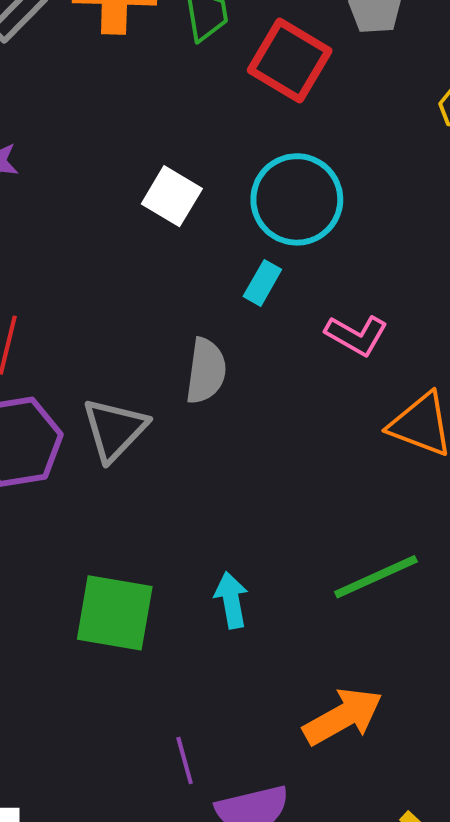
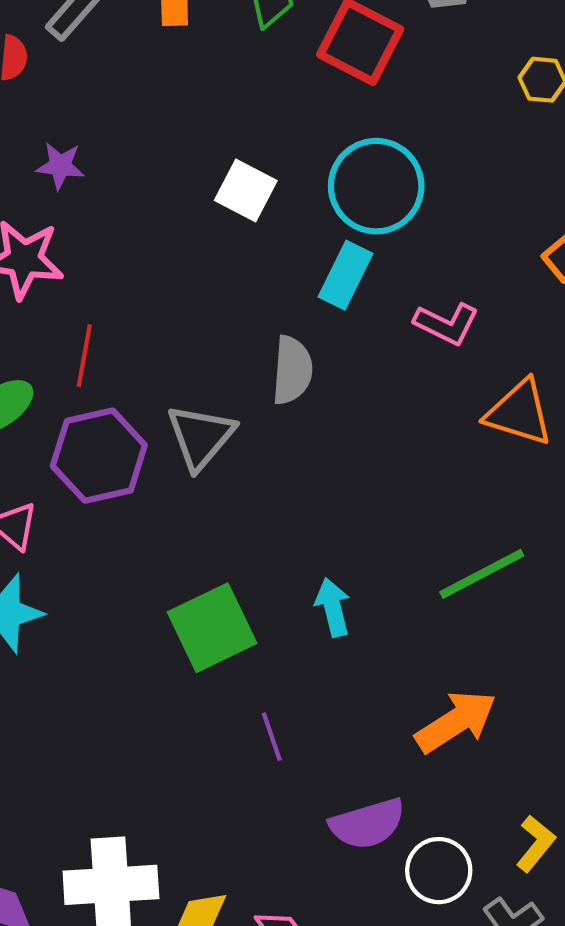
cyan rectangle: (262, 283) -> (346, 275), size x1.4
green square: (115, 613) -> (212, 628), turned -32
purple line: (185, 760) -> (272, 737), moved

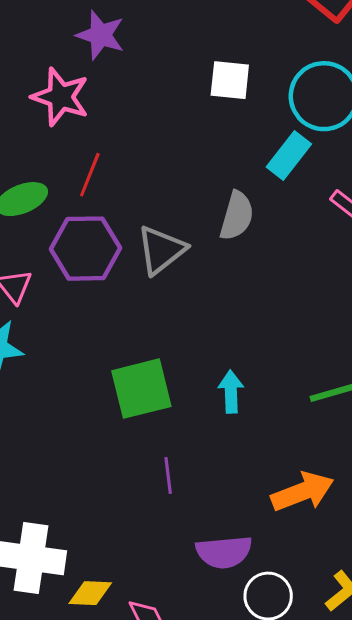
purple star: (60, 166) -> (101, 35), size x1.4
white square: (246, 190) -> (230, 80), turned -33

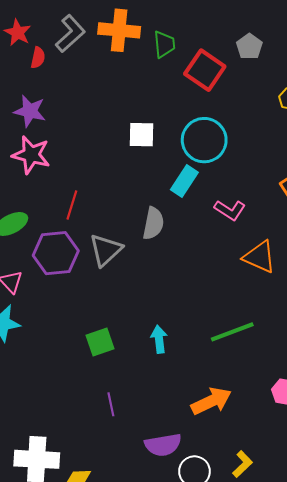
purple star: (101, 35) -> (30, 111), moved
red line: (90, 175) -> (72, 205), moved
green square: (141, 389) -> (100, 342), size x0.7
purple line: (168, 475) -> (111, 404), moved

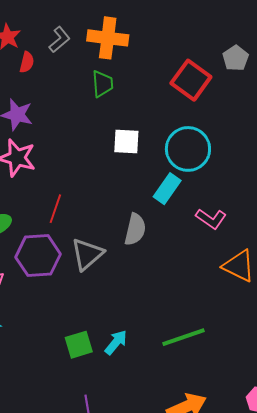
gray L-shape: (70, 34) -> (59, 40), size x0.7
green trapezoid: (164, 44) -> (102, 84), moved
green line: (232, 332) -> (184, 337), moved
cyan arrow: (159, 339) -> (116, 342), moved, turned 44

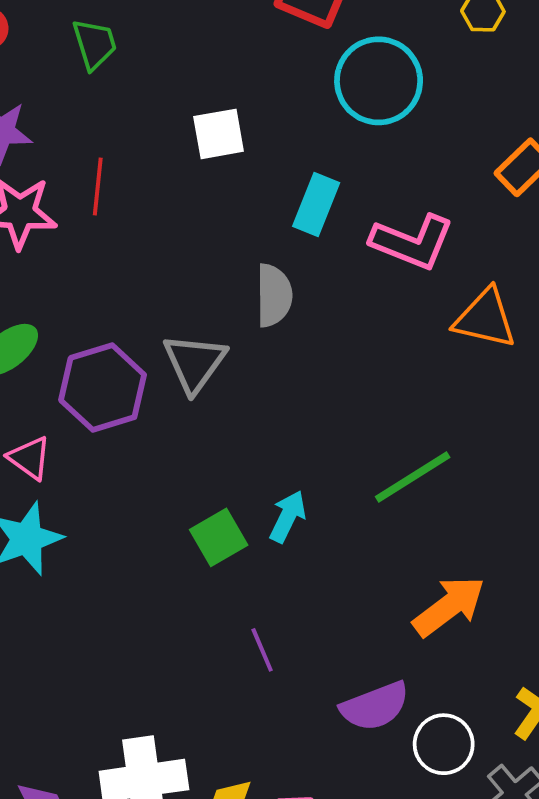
green trapezoid: (102, 84) -> (95, 44), moved
cyan circle: (188, 149) -> (379, 81), moved
red line: (55, 209) -> (98, 187), moved
pink L-shape: (211, 219) -> (412, 242), size x1.4

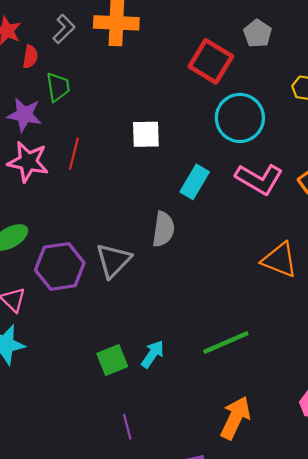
green trapezoid: (95, 44) -> (58, 87), moved
pink L-shape: (412, 242) -> (259, 179), moved
orange arrow: (449, 606) -> (235, 418), turned -36

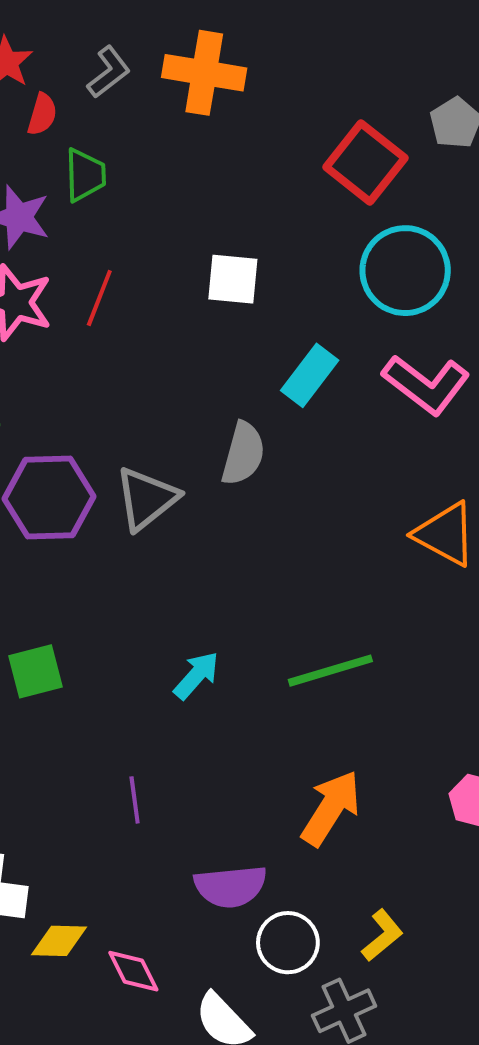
green square: (112, 360) -> (35, 671), moved

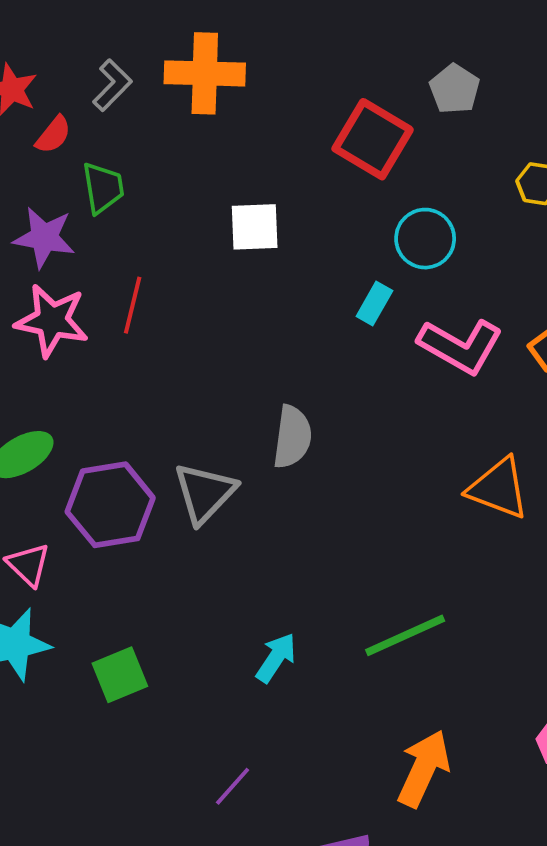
red semicircle: (42, 114) -> (53, 135), turned 30
cyan circle: (405, 271) -> (425, 239), size x0.7
white square: (233, 279) -> (255, 227), moved
cyan rectangle: (310, 375) -> (374, 304), moved, size x0.7
purple line: (135, 800) -> (233, 786), turned 57

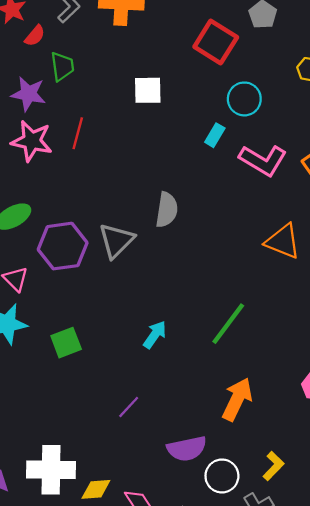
green line: (405, 635) -> (228, 324), turned -30

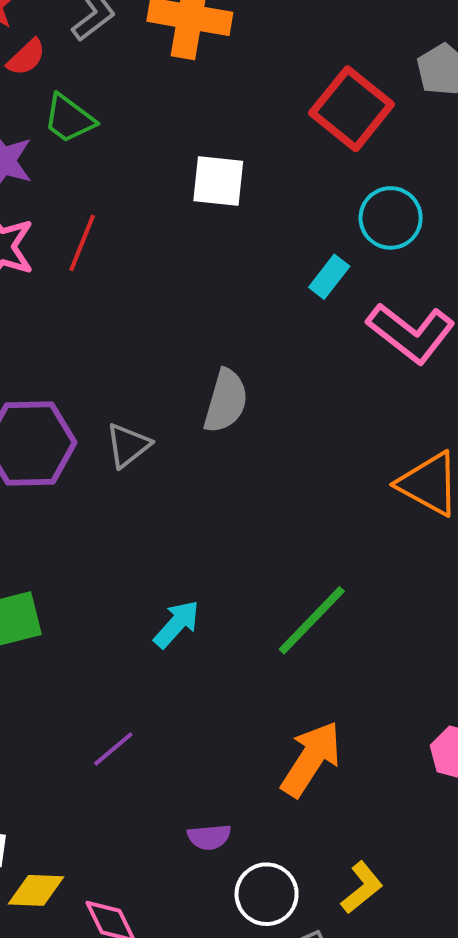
green trapezoid: (62, 66) -> (69, 119), turned 128
gray triangle: (116, 241) -> (128, 445), size x0.7
purple semicircle: (187, 449) -> (209, 837), size x0.6

